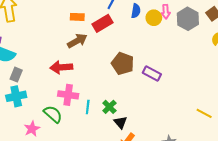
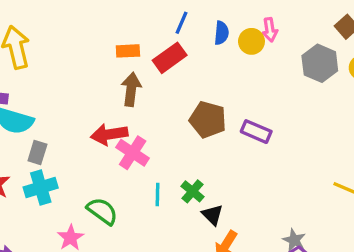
gray hexagon: (188, 19) -> (320, 63), moved
brown arrow: (77, 41) -> (131, 89), turned -48
pink cross: (68, 95) -> (133, 153), moved, turned 30

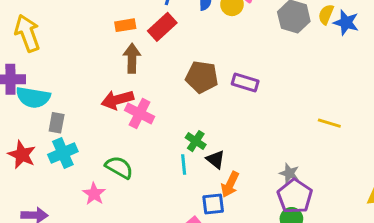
cyan line: (157, 195) -> (184, 165), moved

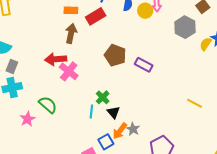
yellow semicircle: (326, 14) -> (206, 44), moved
gray star: (289, 173) -> (133, 129), moved
blue square: (213, 204) -> (106, 142), turned -35

